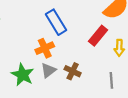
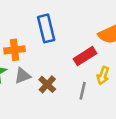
orange cross: (45, 48) -> (15, 50), moved
gray line: (111, 80) -> (83, 91), moved

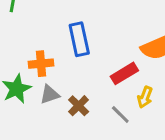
gray line: (83, 91) -> (120, 114), turned -60

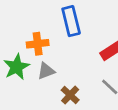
brown cross: (79, 106) -> (70, 95), moved

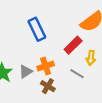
orange cross: (38, 44) -> (46, 66), moved

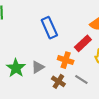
orange cross: (46, 66) -> (66, 60), moved, turned 35
gray line: (77, 74) -> (81, 79), moved

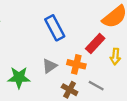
gray triangle: (38, 67) -> (49, 66), moved
green star: (16, 68) -> (19, 77), turned -30

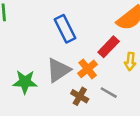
orange cross: (76, 64) -> (88, 69), turned 36
gray triangle: (49, 66) -> (58, 70), size x1.5

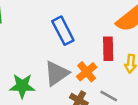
red rectangle: (109, 47) -> (108, 49), turned -45

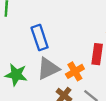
blue rectangle: (63, 31) -> (40, 38), moved

